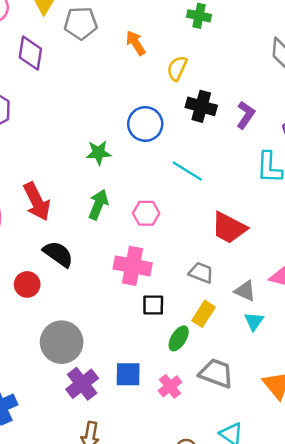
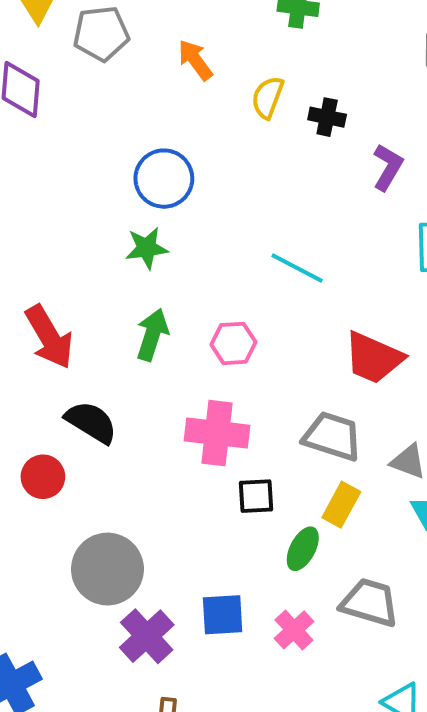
black cross: (201, 106) -> (327, 117), moved, size x0.7
blue circle: (145, 124) -> (164, 179), moved
gray trapezoid: (201, 273) -> (332, 436), size x1.4

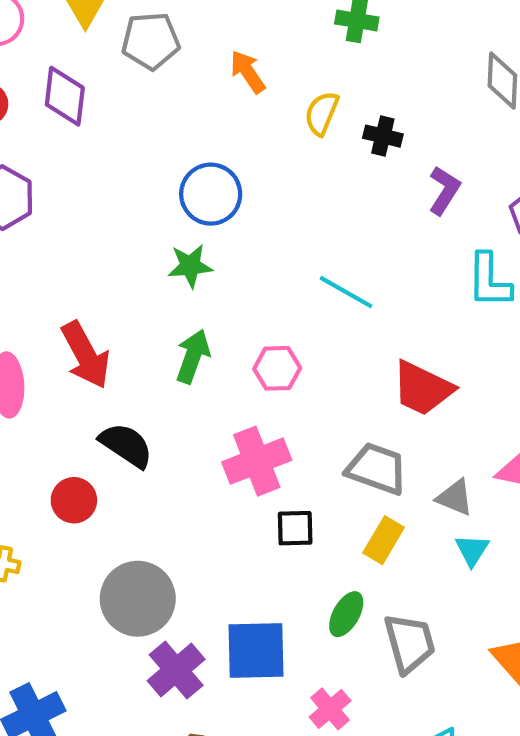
pink cross: (217, 433) -> (257, 461), turned -30
green ellipse: (303, 549) -> (346, 614), moved
gray trapezoid: (370, 603) -> (410, 643), turned 56
blue square: (223, 615) -> (256, 651), size x1.4
pink cross: (294, 630) -> (330, 709), moved

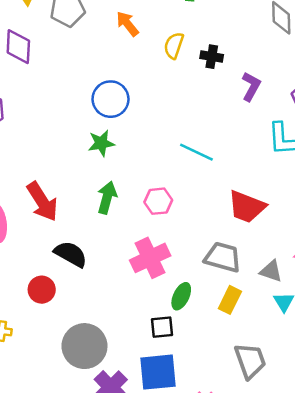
black square: (295, 528) -> (162, 327), moved
green ellipse: (346, 614) -> (181, 296), moved

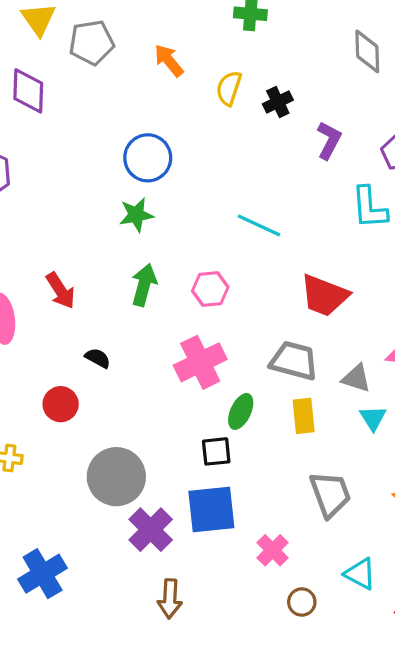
black cross: (212, 57) -> (278, 102), turned -35
red arrow: (42, 202) -> (61, 291), size x0.7
black semicircle: (71, 254) -> (98, 358), size x0.6
yellow rectangle: (230, 300) -> (304, 416), turned -32

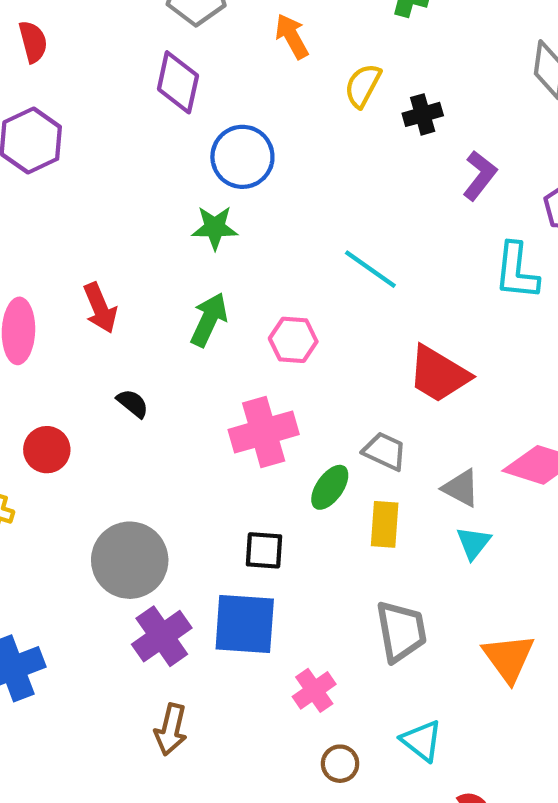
purple diamond: (28, 91) -> (178, 82), moved
gray trapezoid: (294, 361) -> (385, 451), size x0.7
red circle: (61, 404) -> (47, 450), moved
green ellipse: (241, 411) -> (330, 487), moved

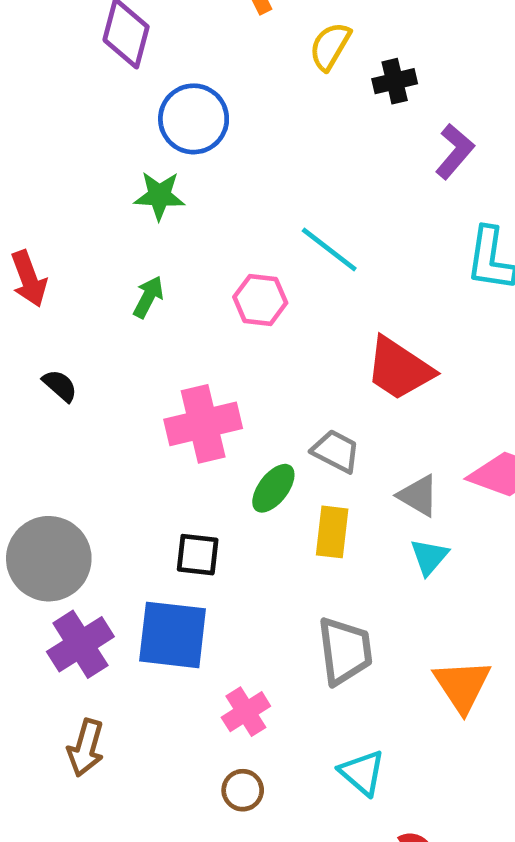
green arrow: (209, 320) -> (148, 297), size x0.7
pink hexagon: (293, 340) -> (260, 300), moved
brown circle: (340, 764) -> (243, 790), moved

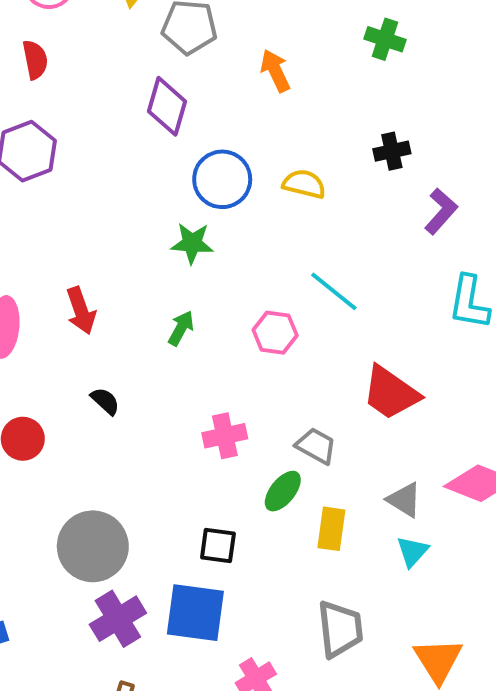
yellow semicircle: (330, 46) -> (304, 184), moved, turned 72
pink cross: (203, 424) -> (225, 436), size x0.7
gray trapezoid: (336, 451) -> (316, 446), moved

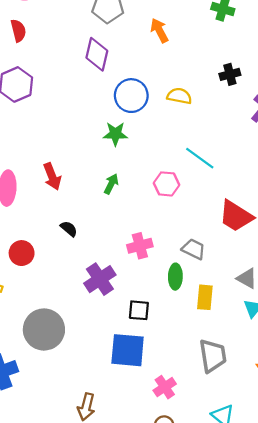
green ellipse: (283, 491) -> (175, 277), turned -35
gray circle: (93, 546) -> (44, 329), moved
purple cross: (118, 619) -> (100, 279), moved

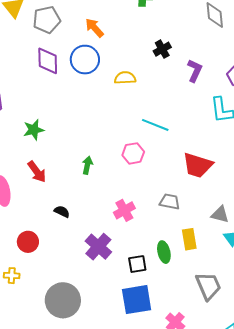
blue circle: (131, 96) -> (85, 60), moved
green star: (115, 134) -> (34, 130), moved
green ellipse: (175, 277) -> (164, 252), moved

